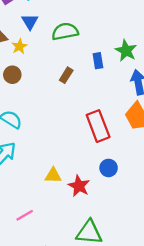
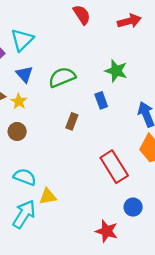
green star: (126, 51) -> (116, 71), moved
yellow triangle: (53, 175) -> (48, 196), moved

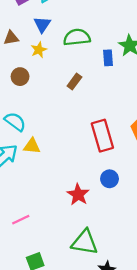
blue rectangle: (101, 100) -> (108, 58), moved
yellow star: (19, 101) -> (39, 50), moved

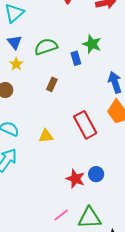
yellow triangle: (32, 146) -> (46, 136), moved
blue circle: (110, 179) -> (96, 174), moved
pink line: (21, 220) -> (61, 215), moved

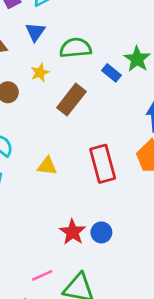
blue rectangle: (76, 58) -> (111, 73), turned -48
yellow star: (16, 64) -> (40, 73), moved
brown rectangle: (52, 84) -> (71, 100), size x1.6

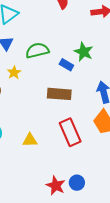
brown rectangle: (71, 100) -> (59, 94), moved, turned 65

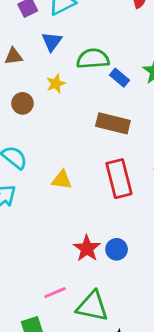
blue rectangle: (66, 65) -> (119, 78), moved

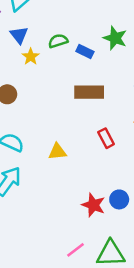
green semicircle: (93, 59) -> (58, 41), size x0.7
yellow star: (56, 84) -> (31, 57), moved
red rectangle: (119, 179) -> (106, 138), size x0.6

